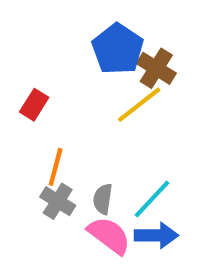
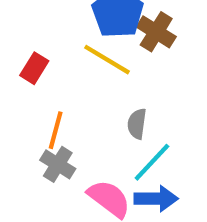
yellow line: (139, 105) -> (107, 60), moved, turned 69
gray semicircle: (103, 199) -> (137, 124), moved

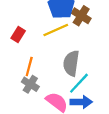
yellow line: (107, 60) -> (56, 30), turned -55
gray semicircle: (137, 124) -> (71, 63), size x1.6

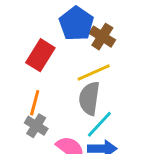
yellow line: (56, 30) -> (94, 72), moved
red rectangle: (18, 35) -> (40, 55), moved, size x1.5

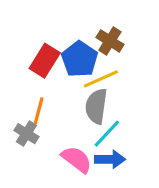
blue pentagon: (76, 24) -> (80, 59), moved
gray cross: (36, 126) -> (26, 134), moved

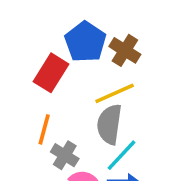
blue pentagon: (80, 59) -> (85, 42), moved
gray cross: (26, 134) -> (65, 155), moved

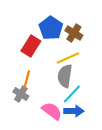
gray cross: (65, 155) -> (21, 94), moved

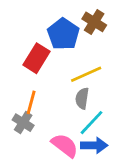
brown cross: (74, 33) -> (94, 22), moved
gray semicircle: (65, 76) -> (82, 98), size x0.7

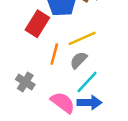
gray semicircle: (82, 98) -> (79, 60), turned 36
orange line: (31, 102) -> (54, 54), moved

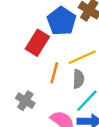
gray semicircle: (79, 60) -> (78, 79), turned 138

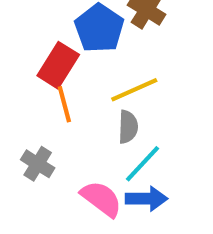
orange line: (54, 73) -> (64, 104), moved, turned -30

